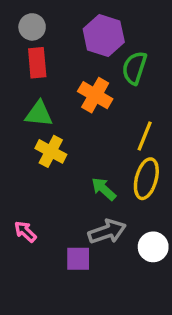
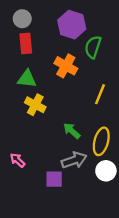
yellow ellipse: (146, 179) -> (101, 141), moved

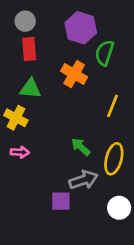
yellow cross: (35, 105) -> (16, 118), moved
pink arrow: (17, 160) -> (20, 152), moved, turned 140
white circle: (106, 171) -> (119, 208), moved

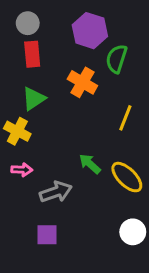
green triangle: (30, 89) -> (34, 99), turned -40
yellow ellipse: (114, 159) -> (127, 177), turned -60
gray arrow: (83, 180) -> (56, 192), moved
purple square: (61, 201) -> (47, 235), moved

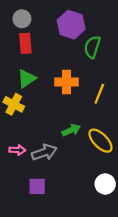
orange cross: (82, 82) -> (66, 82), moved, turned -30
green arrow: (90, 164) -> (71, 130), turned 114
pink arrow: (22, 170) -> (17, 150), moved

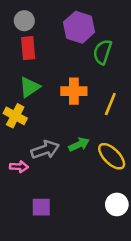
gray arrow: (44, 152) -> (45, 150), moved

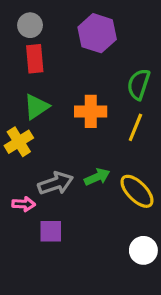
green semicircle: (102, 52) -> (139, 84), moved
yellow cross: (15, 116) -> (19, 142), turned 30
purple square: (41, 207) -> (51, 231), moved

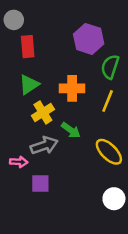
gray circle: (30, 25) -> (14, 20), moved
purple hexagon: (97, 33) -> (89, 39), moved
yellow cross: (19, 142) -> (43, 112), moved
green arrow: (97, 177) -> (71, 130), moved, turned 60

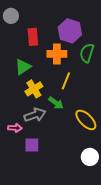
red rectangle: (28, 47) -> (33, 37), moved
orange cross: (72, 88) -> (57, 54), moved
yellow line: (108, 101) -> (66, 81), moved

